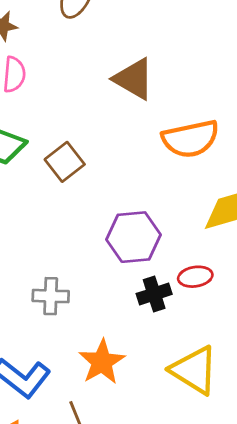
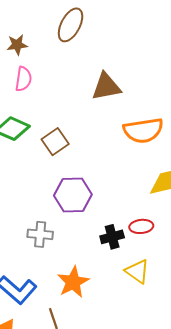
brown triangle: (134, 79) -> (106, 87), turned -44
purple hexagon: (133, 237) -> (73, 195), moved
yellow triangle: (194, 370) -> (137, 271), moved, size x0.7

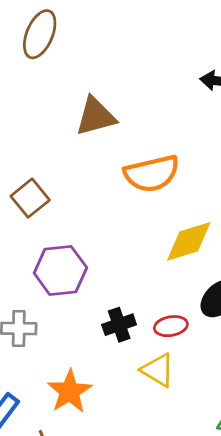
red ellipse: (141, 226) -> (171, 326), moved

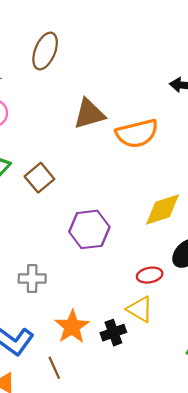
orange semicircle: (152, 174) -> (137, 133), moved
purple hexagon: (60, 270) -> (89, 229), moved
black cross: (119, 325) -> (113, 333), moved

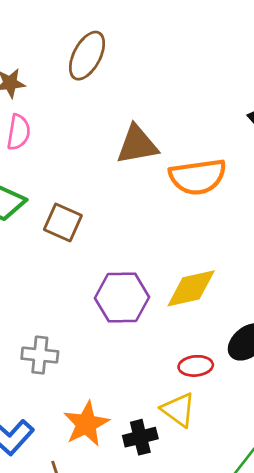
brown square: (39, 178) -> (63, 222), turned -32
yellow diamond: (162, 209) -> (191, 288), moved

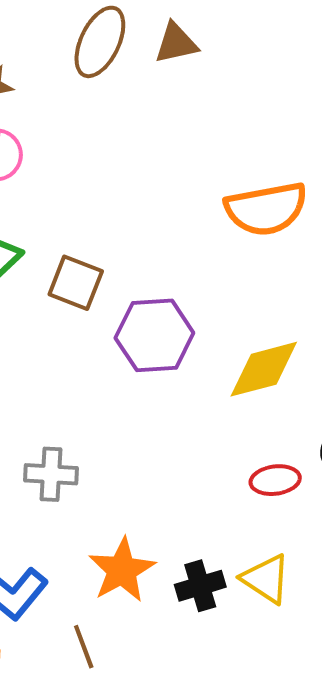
brown triangle: (137, 145) -> (176, 43), moved, size x0.7
purple hexagon: (122, 298) -> (154, 335), moved
yellow triangle: (178, 410) -> (266, 579), moved

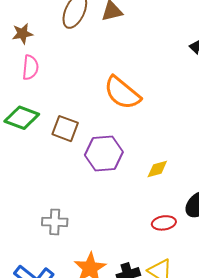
orange semicircle: (266, 209) -> (122, 93), moved, turned 51
yellow diamond: (264, 369) -> (157, 169), size x0.6

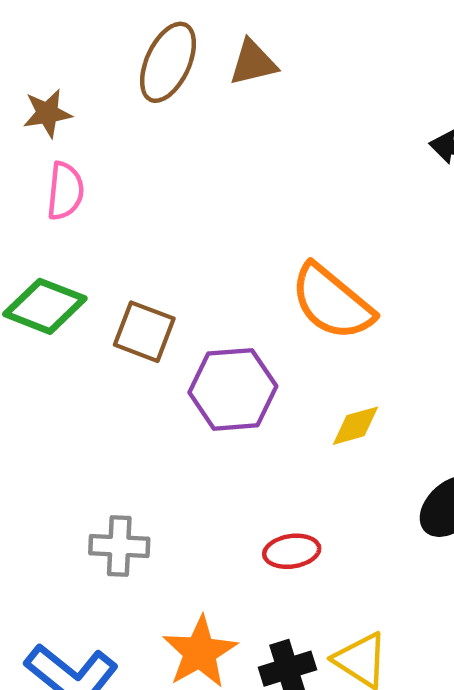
orange semicircle: (122, 93) -> (332, 302), moved
red ellipse: (164, 223) -> (292, 551), moved

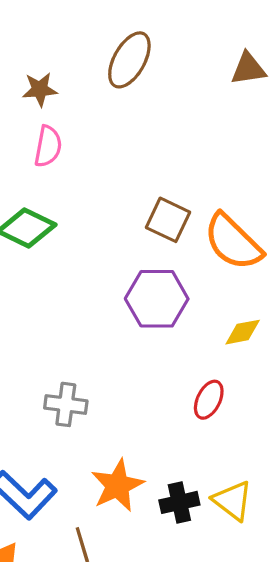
brown triangle: (253, 63) -> (248, 69), moved
brown square: (144, 332) -> (168, 220), moved
red ellipse: (292, 551) -> (209, 400), moved, turned -60

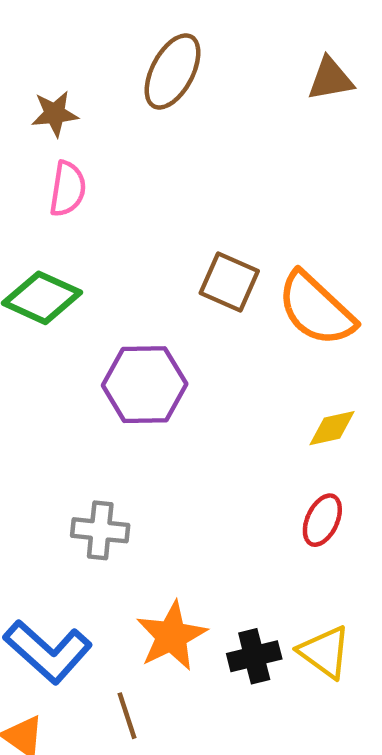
purple hexagon: (157, 299) -> (145, 385), moved
red ellipse: (209, 400) -> (322, 520), moved

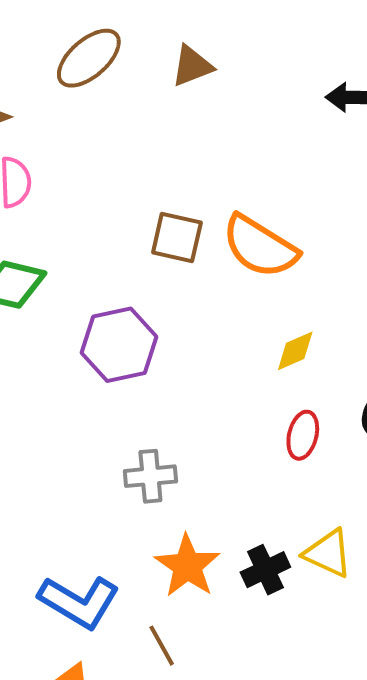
brown ellipse: (173, 71) -> (89, 58), turned 32
brown triangle: (330, 79) -> (192, 66), moved
gray cross: (100, 530) -> (150, 476), moved

